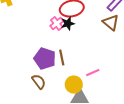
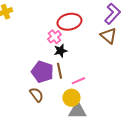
black star: (68, 24) -> (60, 51), moved
pink line: (93, 73) -> (78, 81), moved

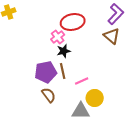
purple pentagon: (42, 72) -> (46, 72), turned -30
brown semicircle: (36, 95) -> (49, 95), moved
yellow circle: (71, 98) -> (95, 98), moved

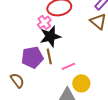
black star: (64, 51) -> (50, 36), size x1.5
brown semicircle: (49, 95) -> (17, 80), moved

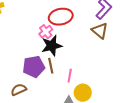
pink line: (68, 66) -> (70, 76), turned -56
brown semicircle: (17, 80) -> (19, 90), turned -77

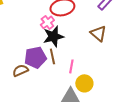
brown triangle: (100, 31) -> (98, 33), moved
brown semicircle: (19, 90) -> (20, 70), moved

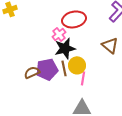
brown semicircle: (20, 70) -> (32, 72), moved
yellow circle: (84, 83) -> (77, 65), moved

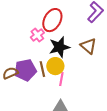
red ellipse: (74, 19) -> (52, 20), turned -50
black star: (65, 48) -> (59, 47), moved

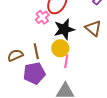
brown line: (42, 69) -> (36, 51), moved
purple pentagon: (25, 70) -> (34, 73), moved

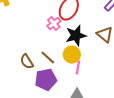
brown line: (36, 51) -> (48, 58), turned -35
brown semicircle: (15, 55) -> (27, 62), turned -98

